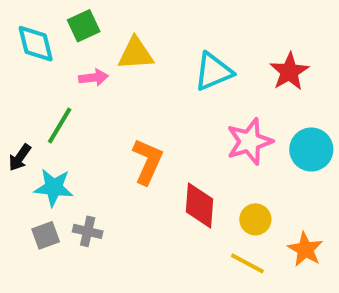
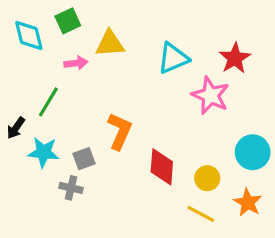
pink star: (249, 142) -> (210, 95), moved, turned -30
cyan circle: (311, 149) -> (253, 152), moved
gray square: (46, 235) -> (84, 159), moved

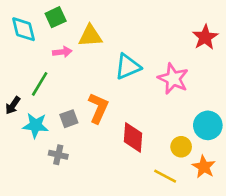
cyan triangle: (173, 58) -> (128, 67), moved
red star: (235, 58) -> (205, 37), moved
gray square: (84, 159) -> (69, 119), moved
yellow circle: (207, 178) -> (181, 147), moved

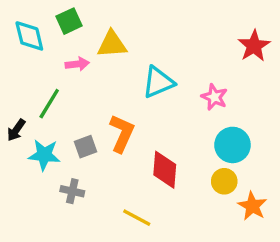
pink star: (173, 79) -> (214, 97), size x0.7
cyan circle: (208, 125) -> (232, 145), moved
yellow line: (165, 176) -> (137, 218), moved

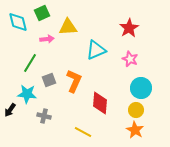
red star: (254, 46) -> (129, 28), moved
black arrow: (16, 130) -> (10, 110), moved
gray square: (85, 147) -> (49, 80), moved
orange star: (252, 206) -> (135, 130), moved

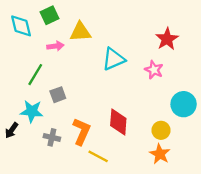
red star: (129, 28) -> (167, 39), moved
orange L-shape: (74, 81) -> (82, 131), moved
cyan circle: (141, 88) -> (184, 104), moved

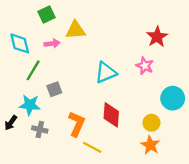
cyan diamond: (21, 26) -> (20, 43), moved
cyan triangle: (114, 59) -> (106, 73), moved
gray cross: (52, 137) -> (40, 129), moved

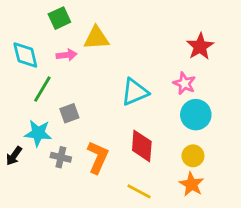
cyan circle: (173, 98) -> (196, 115), moved
gray cross: (40, 129) -> (61, 157), moved
yellow line: (92, 147) -> (139, 191), moved

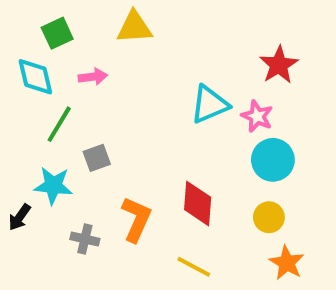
green square: (59, 18) -> (57, 33), moved
yellow triangle: (96, 38) -> (134, 27), moved
cyan triangle: (135, 92) -> (210, 104), moved
gray cross: (61, 157) -> (85, 239), moved
orange star: (192, 184) -> (287, 263), moved

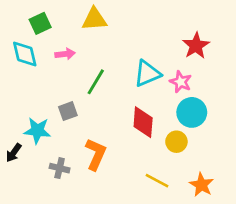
green line: (59, 124) -> (96, 82), moved
red diamond: (198, 203) -> (143, 122), moved
yellow circle: (269, 217) -> (176, 142), moved
yellow line: (194, 267) -> (157, 181), moved

